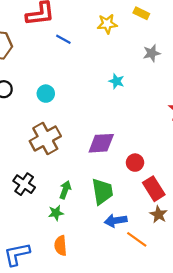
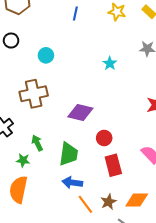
blue line: (63, 39) -> (75, 13), turned 56
green arrow: (65, 190) -> (37, 143), turned -63
brown star: (158, 214) -> (109, 202), moved
orange semicircle: (61, 246) -> (18, 190), size x1.5

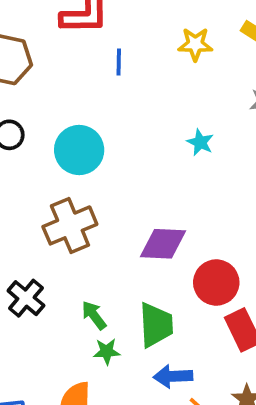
cyan circle: (46, 55) -> (79, 150), size x1.6
red circle: (104, 138) -> (216, 283), size x1.5
green star: (23, 160) -> (107, 351), moved

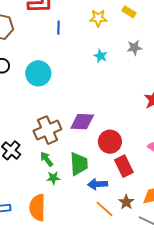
cyan star: (200, 142) -> (101, 56), moved
brown cross: (70, 225) -> (47, 130), moved
blue arrow: (173, 376) -> (98, 184), moved

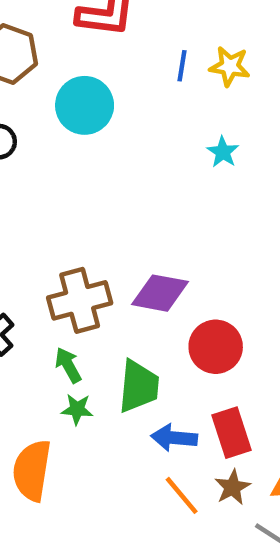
blue line: (59, 28) -> (182, 66), moved
cyan circle: (38, 73) -> (85, 105), moved
red rectangle: (124, 166) -> (231, 433), moved

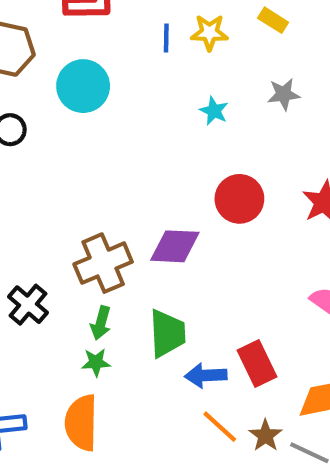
red circle: (216, 347) -> (239, 199), moved
green arrow: (68, 365) -> (101, 323), turned -128
green star: (77, 409) -> (96, 362), moved
brown star: (232, 487) -> (265, 436), moved

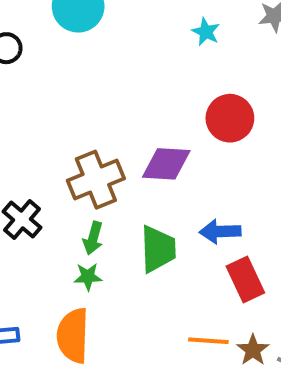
blue arrow: (206, 375) -> (220, 231), moved
orange line: (220, 427) -> (208, 341), turned -39

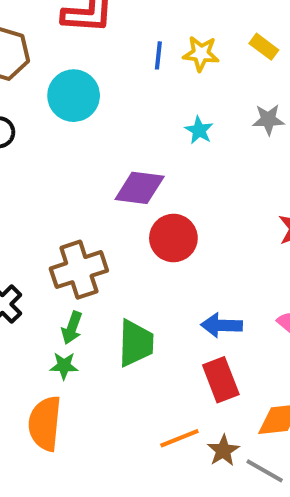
red circle: (230, 118) -> (173, 238), moved
purple diamond: (166, 164) -> (140, 188), moved
blue arrow: (220, 231) -> (222, 325), moved
orange line: (208, 341) -> (179, 438), turned -30

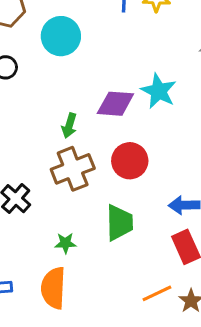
cyan star: (199, 130) -> (159, 91), moved, size x1.6
red circle: (173, 238) -> (130, 161), moved
green arrow: (72, 328) -> (69, 126), moved

